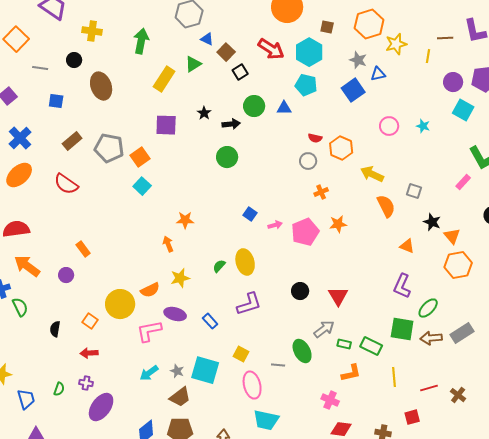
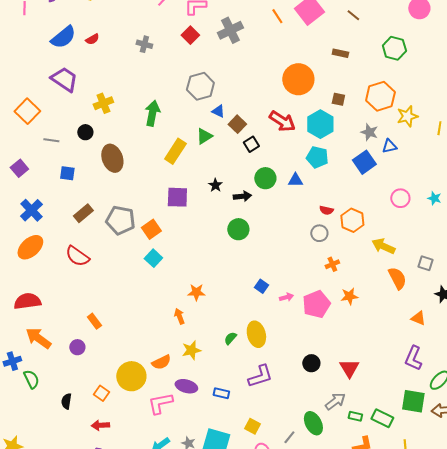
yellow cross: (92, 31) -> (103, 103), turned -30
blue rectangle: (210, 321) -> (221, 393), turned -35
gray line: (278, 365) -> (289, 437), turned -56

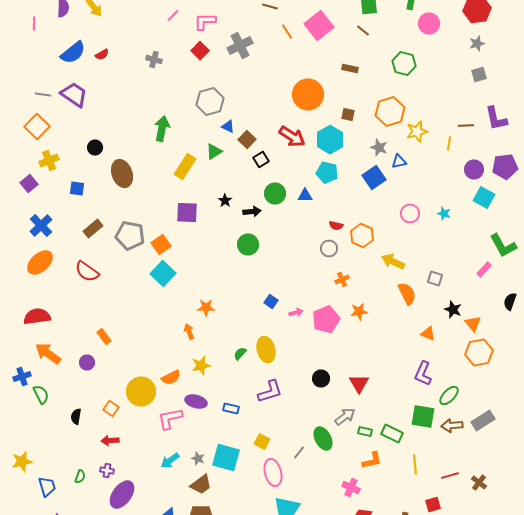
yellow cross: (103, 103) -> (49, 160), moved
gray line: (51, 140) -> (43, 94), moved
cyan square: (153, 258) -> (163, 274), size x1.4

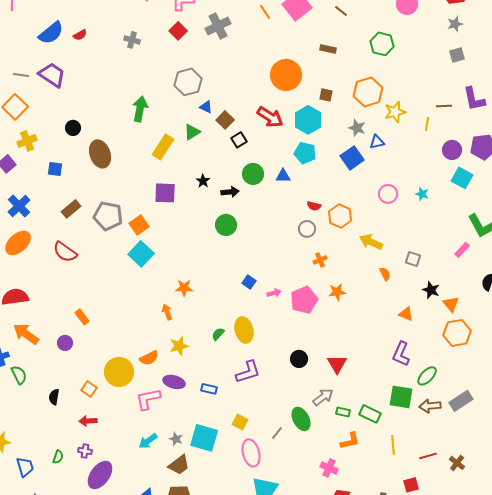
orange semicircle: (407, 294) -> (385, 274), size x0.6

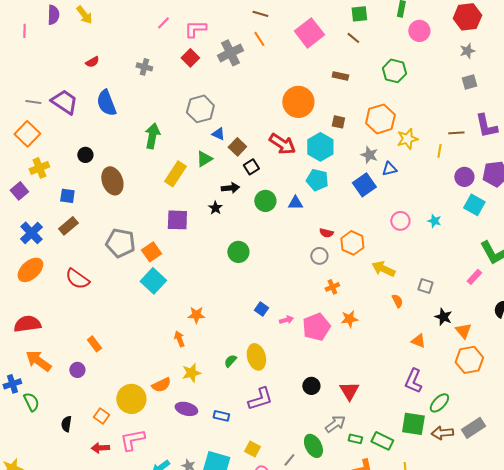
orange line: (265, 12) -> (259, 39), moved
blue semicircle: (51, 33) -> (106, 103), moved, turned 108
black arrow: (230, 192) -> (230, 188), moved
brown rectangle: (71, 209) -> (68, 226), moved
pink L-shape: (148, 399) -> (132, 440), moved

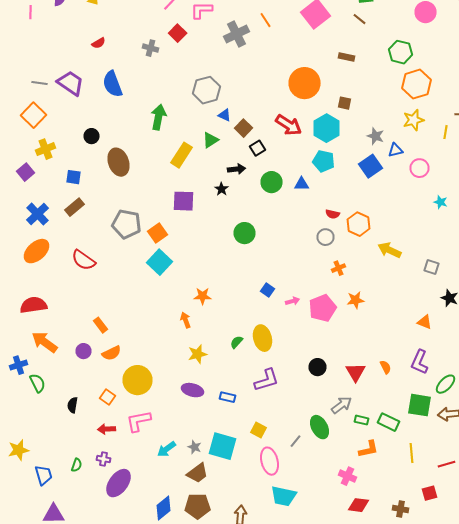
red square: (190, 58) -> (178, 33), moved
orange hexagon: (380, 119) -> (416, 84), moved
pink circle: (400, 221) -> (420, 168), moved
orange semicircle: (397, 301) -> (386, 367), moved
orange semicircle: (161, 385) -> (112, 353), moved

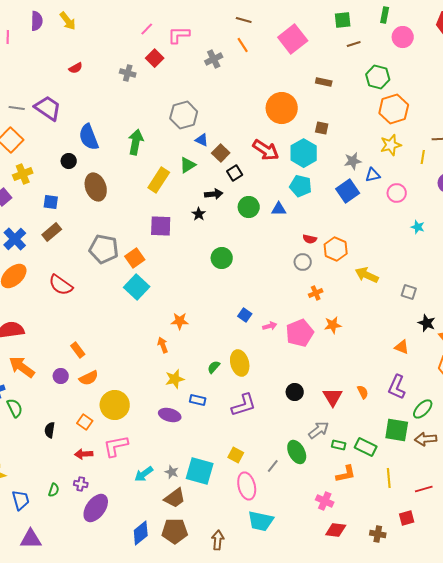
brown line: (360, 19) -> (354, 44), moved, turned -56
gray cross: (236, 34) -> (214, 59), size x0.7
blue semicircle: (112, 84) -> (89, 137), moved
gray star: (376, 136) -> (353, 161), turned -30
blue rectangle: (228, 397) -> (198, 400), moved

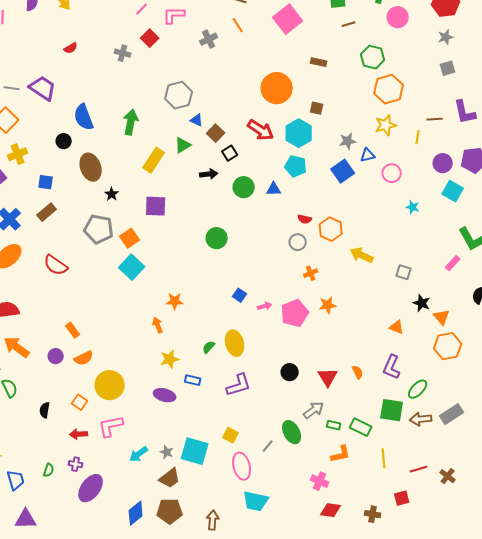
black star: (199, 214) -> (112, 194), moved

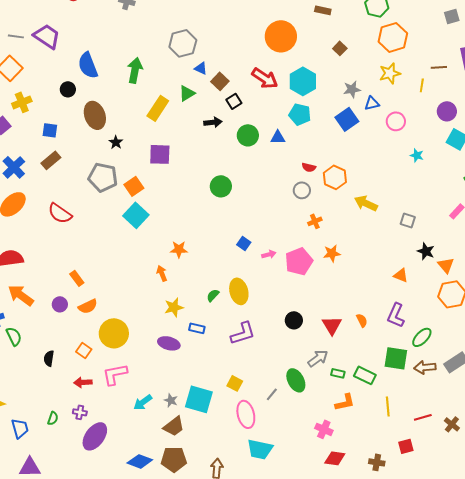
brown square: (317, 108) -> (340, 48), moved, turned 32
blue diamond: (136, 513) -> (140, 461), turned 60

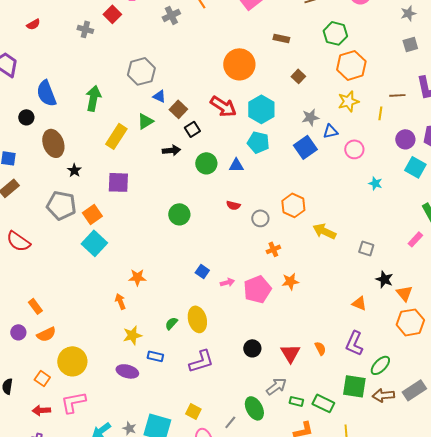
red semicircle: (309, 167) -> (233, 205), moved

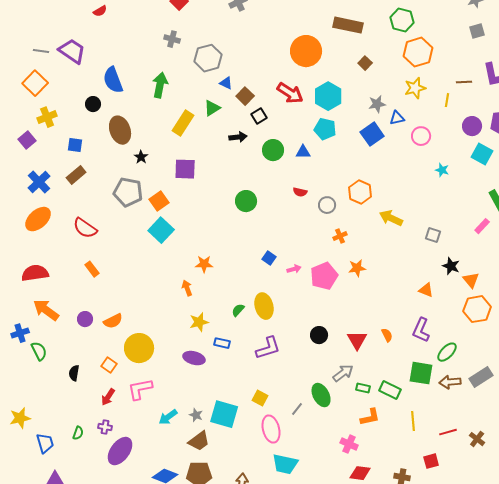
gray cross: (85, 29) -> (172, 39), moved
brown rectangle: (281, 38) -> (348, 25), size x1.8
orange rectangle: (35, 306) -> (92, 269), moved
red arrow: (41, 410) -> (108, 397), turned -54

